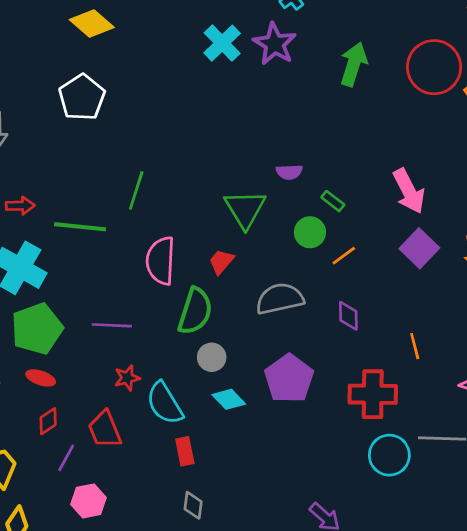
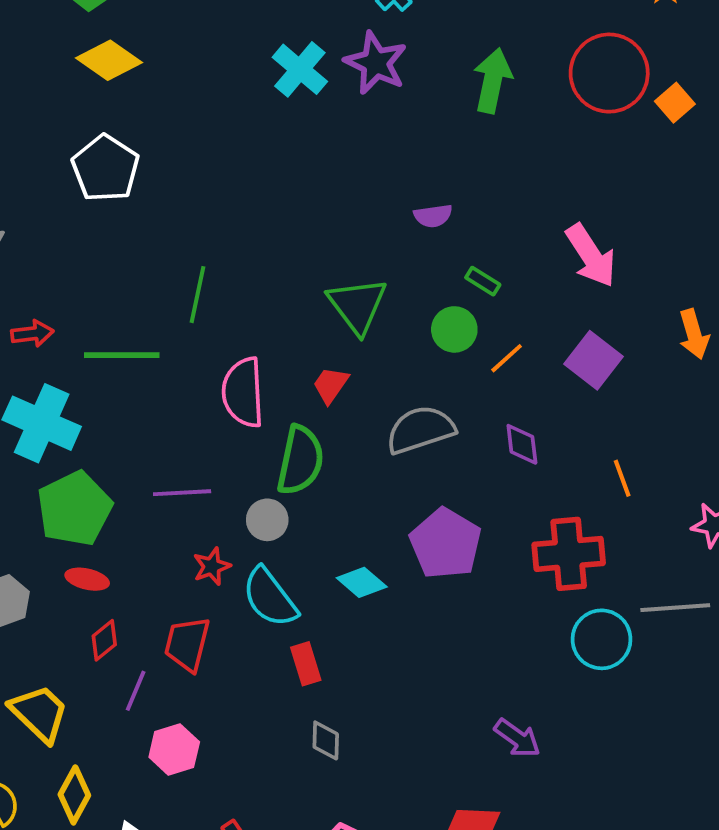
purple semicircle: (289, 172) -> (433, 216), moved
purple square: (419, 248) -> (593, 360), moved
gray circle: (212, 357) -> (267, 520), moved
red trapezoid: (105, 429) -> (187, 644), turned 42

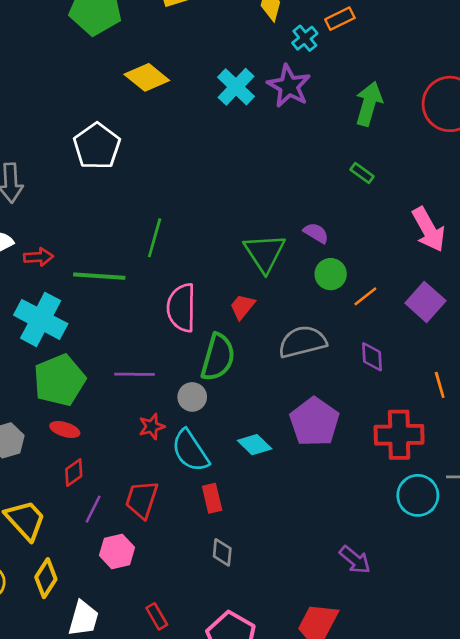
yellow diamond: (109, 60) -> (147, 77), moved
purple semicircle: (433, 216) -> (316, 233), moved, turned -145
green rectangle: (483, 281) -> (362, 173), moved
red trapezoid: (187, 644) -> (142, 499), moved

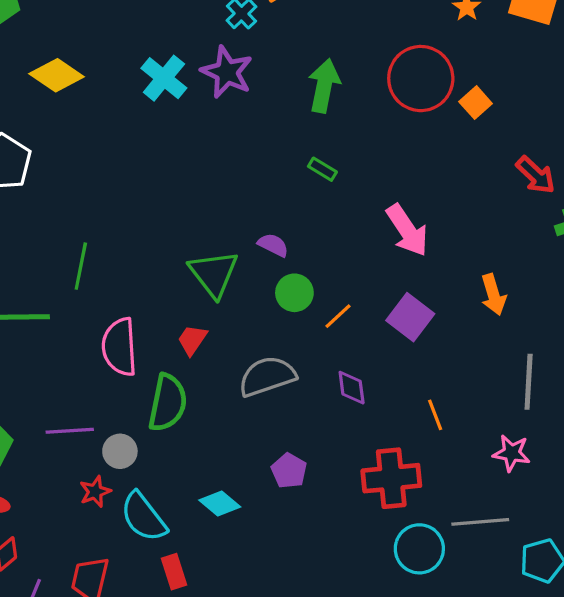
gray circle: (192, 397) -> (120, 451), moved
purple pentagon: (314, 422) -> (289, 471), size x0.6

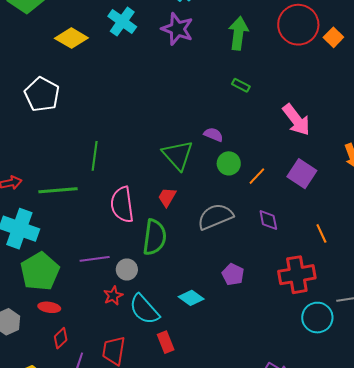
cyan cross: (164, 78) -> (122, 22), moved

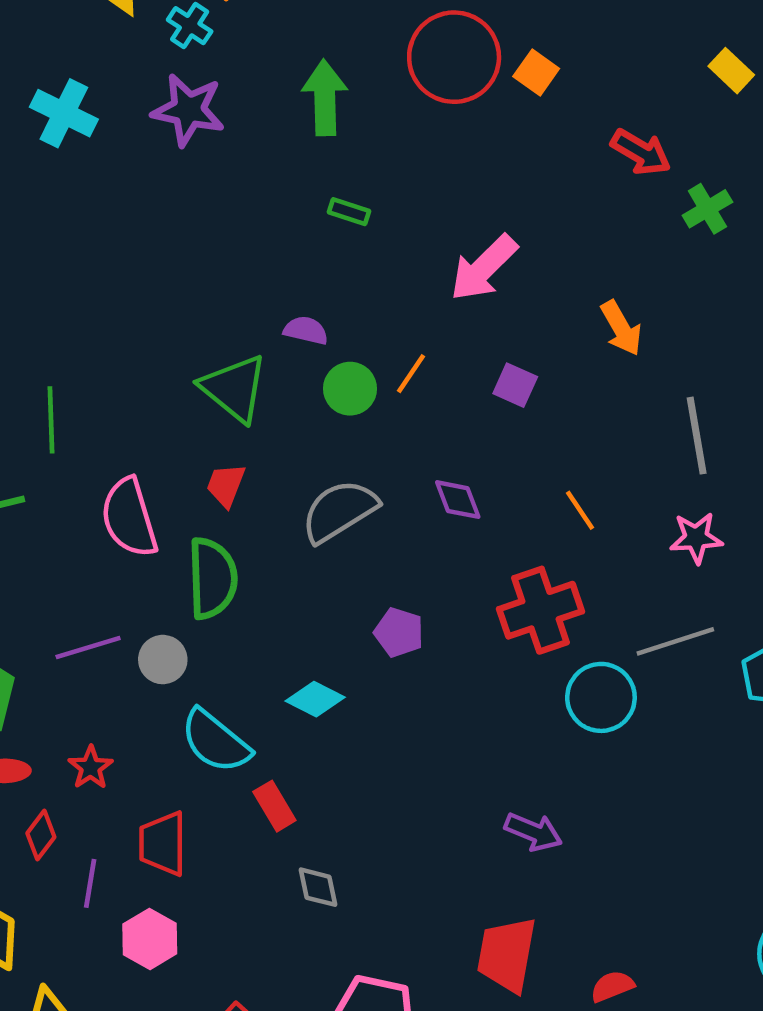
pink arrow: (296, 120) -> (484, 268), turned 92
purple square: (302, 174) -> (515, 385), size x0.7
orange line: (257, 176) -> (411, 374), moved
red star: (113, 296) -> (91, 767), moved

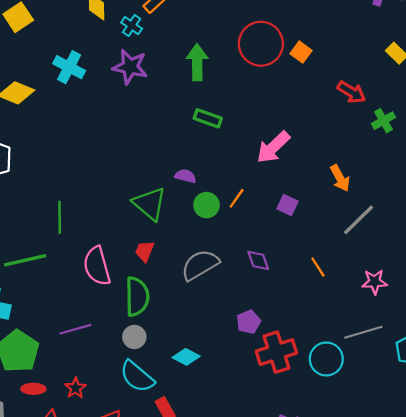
green rectangle: (349, 212) -> (208, 118), size x1.4
gray line: (697, 436) -> (359, 220), moved, turned 54
red cross: (540, 610) -> (276, 352), moved
purple pentagon: (399, 632) -> (249, 322), moved, turned 30
gray circle: (163, 660) -> (134, 337), moved

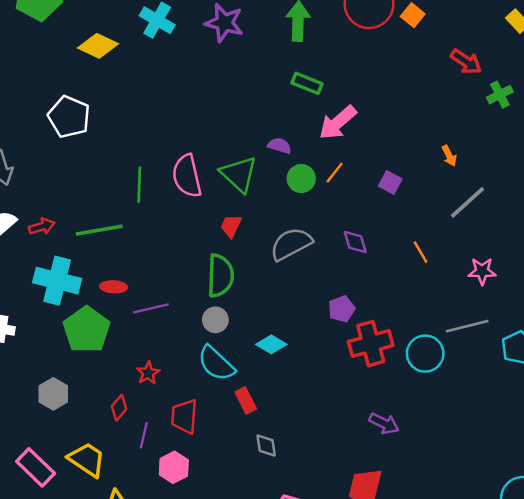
pink arrow: (273, 147) -> (338, 123), moved
orange arrow: (340, 178) -> (449, 156), size x0.7
pink semicircle: (97, 266) -> (187, 176), moved
red ellipse: (33, 389) -> (114, 287), moved

